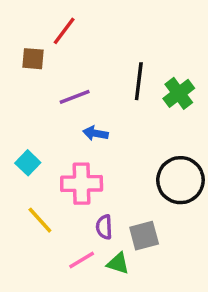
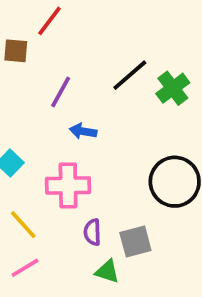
black line: (139, 81) -> (130, 75), turned 42
purple line: (75, 97) -> (61, 92), turned -40
pink line: (82, 260) -> (25, 268), moved

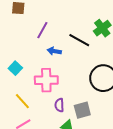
black line: (130, 75) -> (79, 40), moved, turned 70

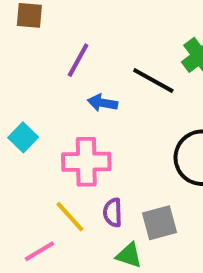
yellow line: (22, 101) -> (70, 217), moved

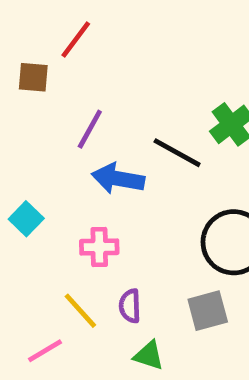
blue arrow: (102, 103) -> (118, 179), size x1.5
pink cross: (86, 162) -> (99, 247), size x0.7
gray square: (159, 223) -> (208, 311), moved

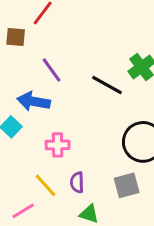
purple line: (90, 129) -> (52, 70), turned -65
blue arrow: (118, 179) -> (34, 101), moved

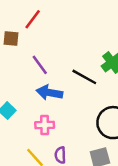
blue arrow: (34, 101) -> (49, 93), moved

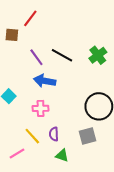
black line: (84, 77) -> (62, 55), moved

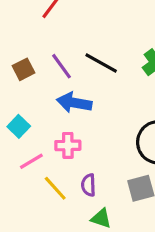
brown square: (12, 35) -> (23, 69), moved, turned -32
pink line: (17, 153) -> (31, 161), moved

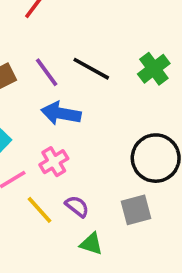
pink cross: (68, 145) -> (54, 162), turned -30
purple semicircle: (88, 185) -> (77, 206), turned 130

